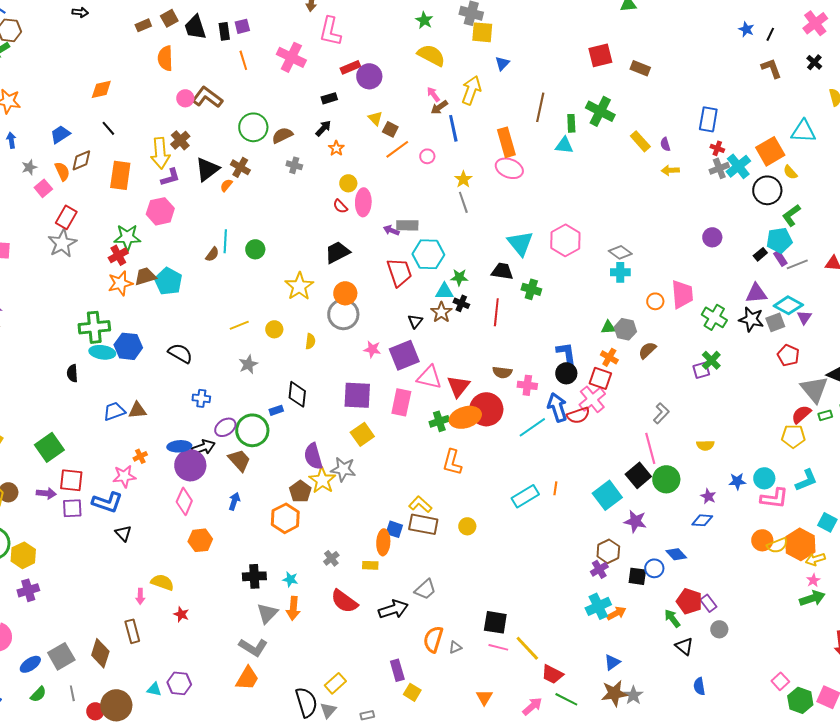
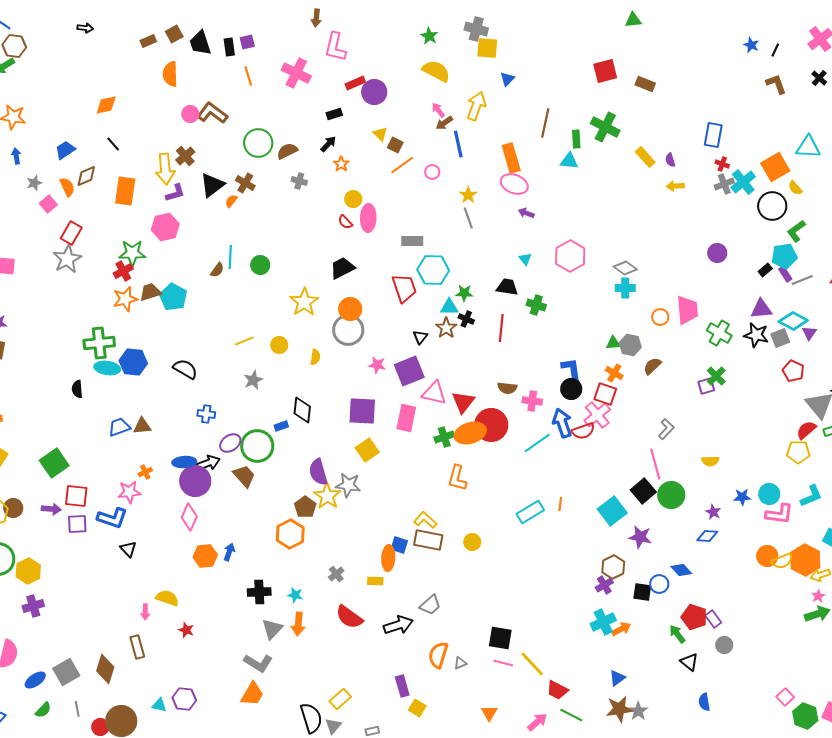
purple arrow: (391, 230) -> (526, 213), moved
cyan triangle: (520, 243) -> (525, 259), size x0.5
blue arrow: (234, 501) -> (229, 552), moved

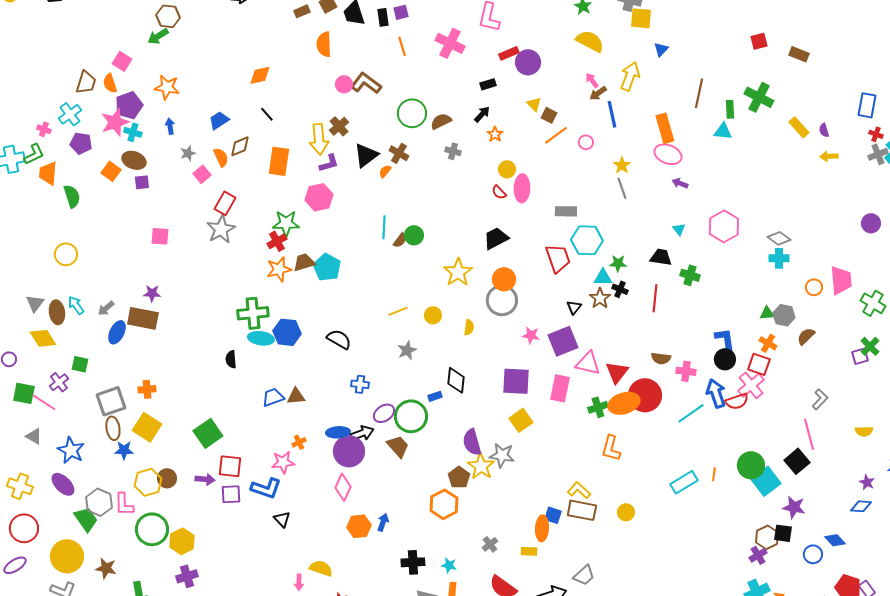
red square: (605, 71) -> (759, 41), size x0.7
brown semicircle: (217, 270) -> (400, 240), moved
green circle: (671, 495) -> (751, 465), moved
black square: (642, 592) -> (783, 533), moved

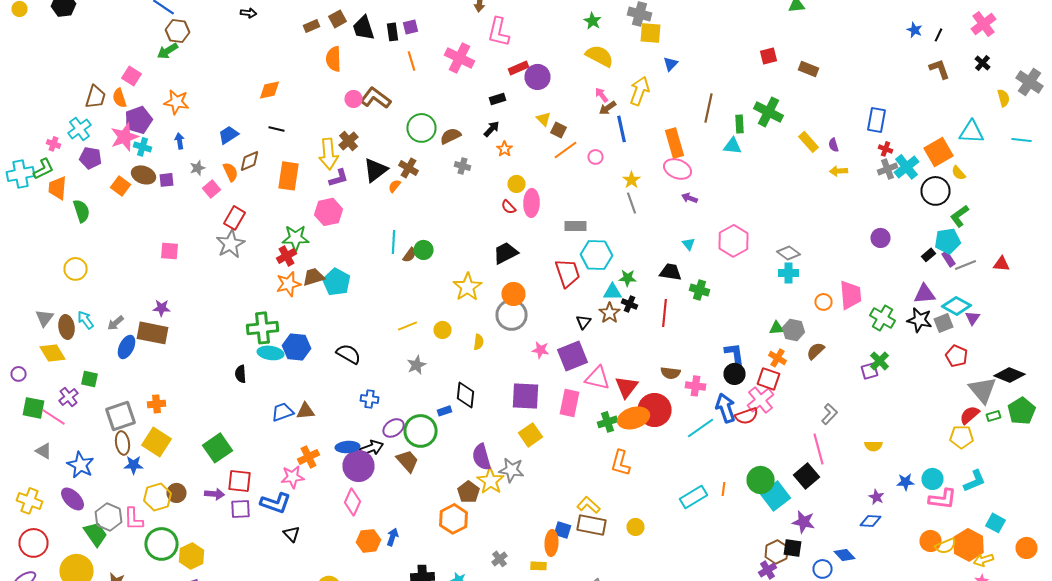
black line: (267, 114) -> (276, 129), turned -35
purple square: (142, 182) -> (166, 180), moved
orange cross: (299, 442) -> (308, 457), size x1.5

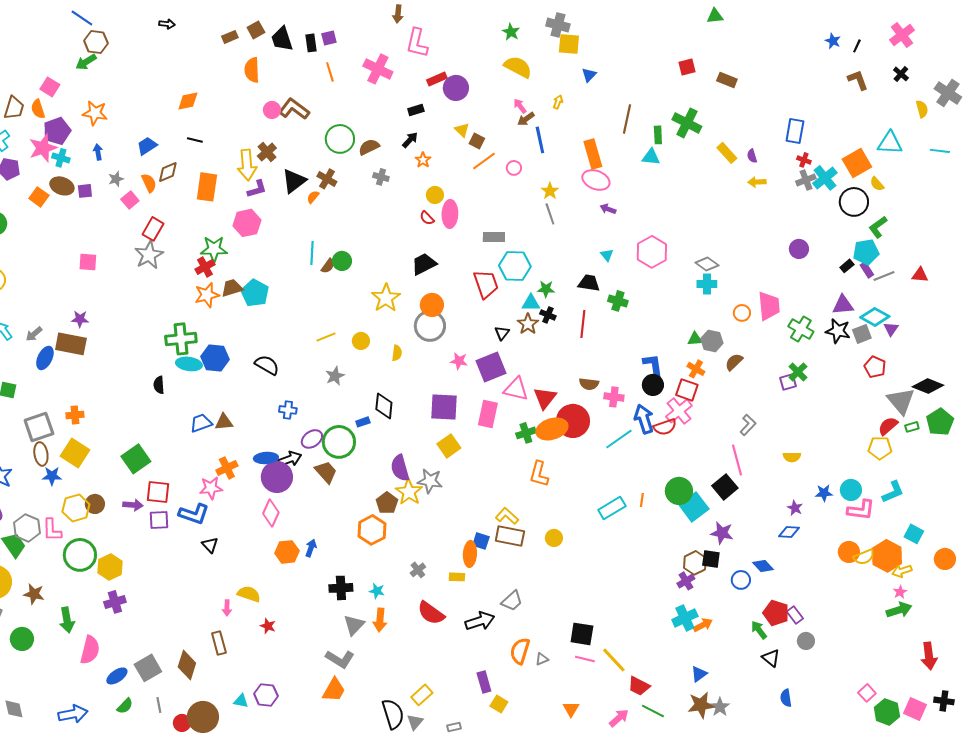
yellow arrow: (640, 91) -> (558, 102), size x0.5

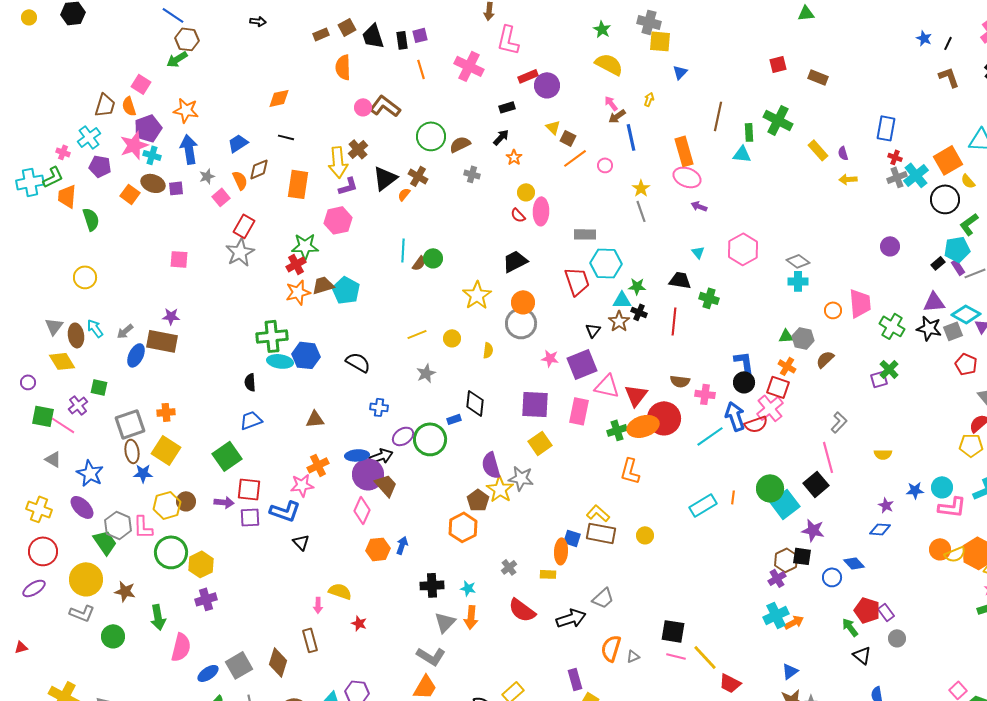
blue arrow: (98, 152) -> (189, 149), size x1.8
blue trapezoid: (201, 423) -> (251, 420), moved
brown trapezoid: (326, 472) -> (386, 485), moved

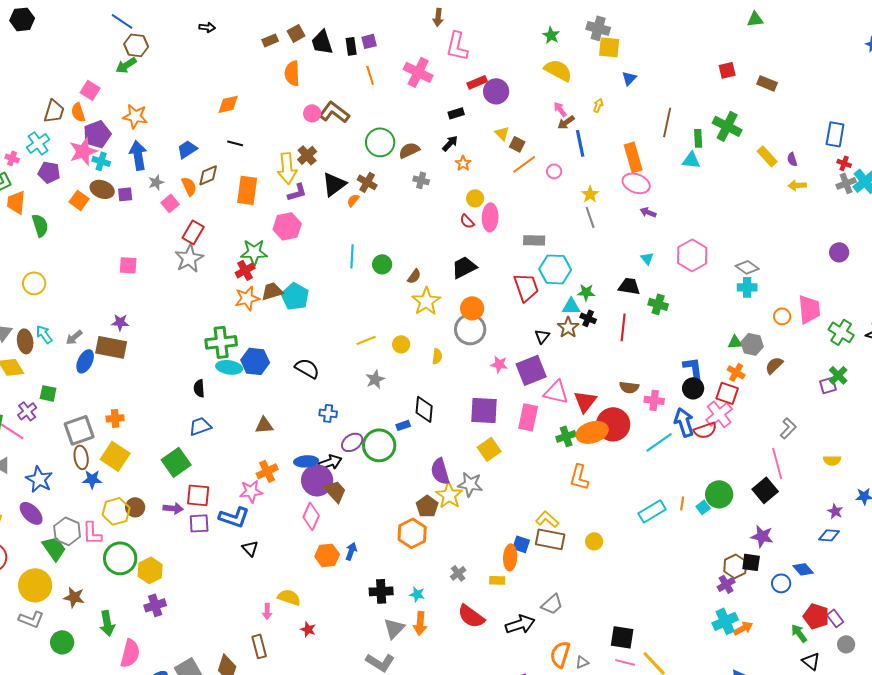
brown semicircle: (419, 263) -> (414, 276), moved
cyan square: (785, 504) -> (703, 507), moved, size x0.5

